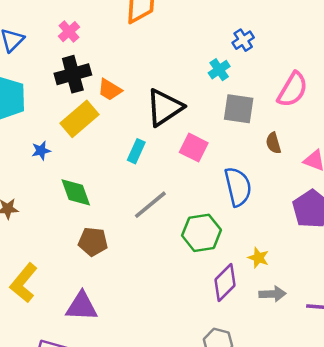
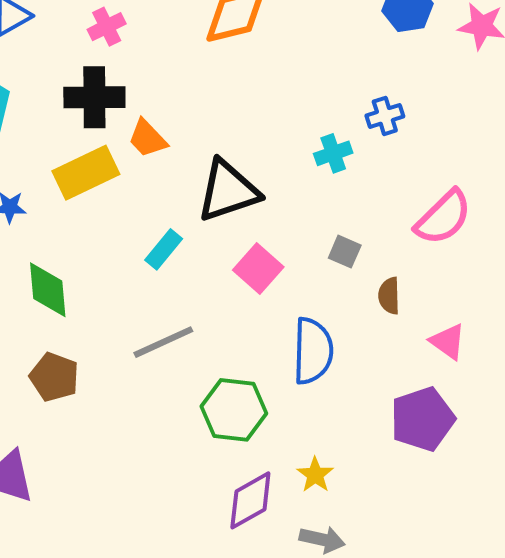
gray square: (239, 109) -> (345, 252), moved, size x0.6

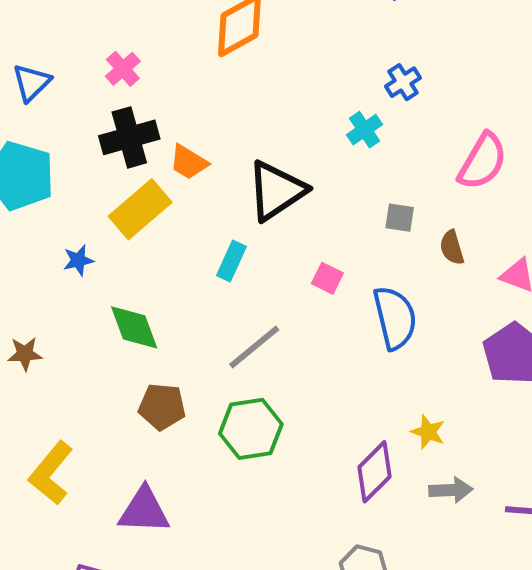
pink square: (258, 268) -> (327, 278), moved, size x0.7
green hexagon: (234, 410) -> (251, 429), moved

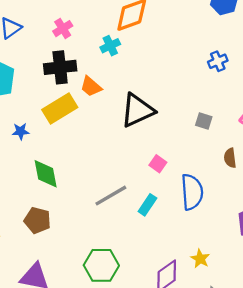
cyan cross: (365, 130) -> (110, 46), moved
gray square: (400, 218) -> (204, 121), moved
cyan rectangle: (231, 261) -> (147, 205), moved
brown pentagon: (162, 407) -> (37, 220), moved
green hexagon: (251, 429) -> (101, 265), moved

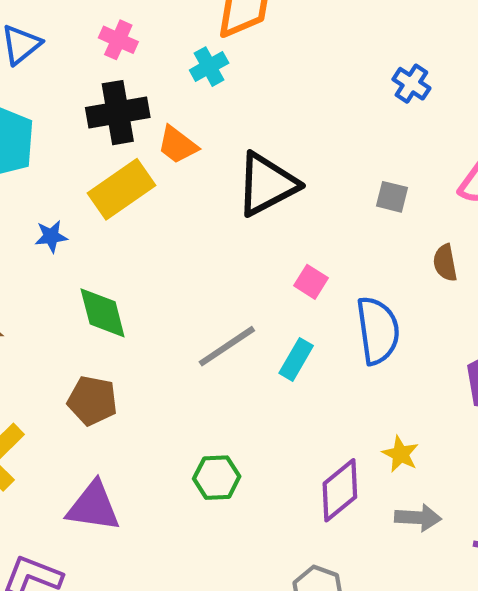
pink cross: (63, 29) -> (118, 40), turned -30
blue cross: (218, 61) -> (411, 84), turned -30
green hexagon: (101, 265) -> (217, 478), size x0.7

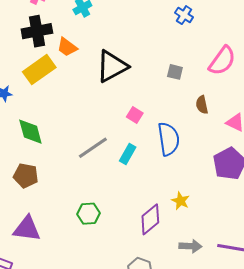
gray arrow: (418, 518) -> (190, 246), moved

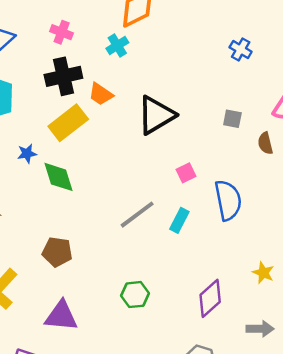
brown semicircle: (202, 105) -> (265, 143), moved
pink square: (135, 115) -> (186, 173), turned 35
green diamond: (30, 132) -> (58, 177), moved
yellow star: (180, 201) -> (263, 273), moved

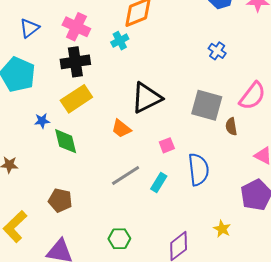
pink cross: (62, 32) -> (76, 27), size x1.5
orange trapezoid: (101, 94) -> (121, 129), moved
gray square: (232, 119) -> (207, 105), size x2.0

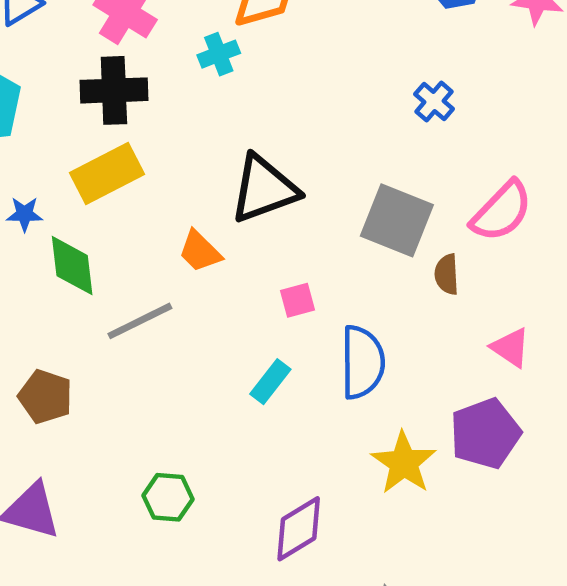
gray line: (126, 175) -> (140, 321), moved
yellow star: (222, 229) -> (404, 463), moved, size x1.6

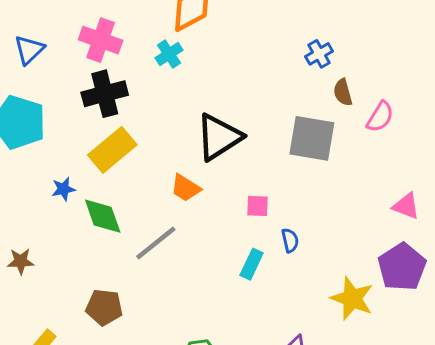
blue cross: (434, 102) -> (319, 54), turned 32
pink semicircle: (502, 211) -> (380, 117), size x0.7
brown semicircle: (447, 274) -> (343, 92), moved
pink square: (298, 300) -> (258, 206), turned 30
blue semicircle: (362, 362) -> (290, 240), moved, size x0.5

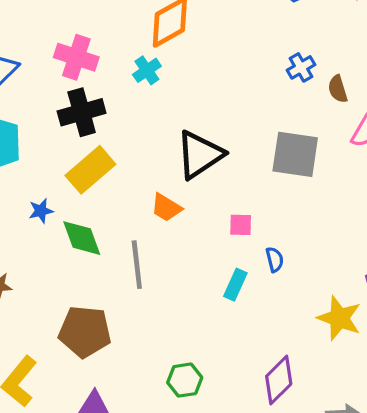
brown semicircle: (343, 92) -> (338, 89), moved
gray line: (156, 243) -> (137, 265), turned -57
brown pentagon: (104, 307) -> (85, 332), size x1.4

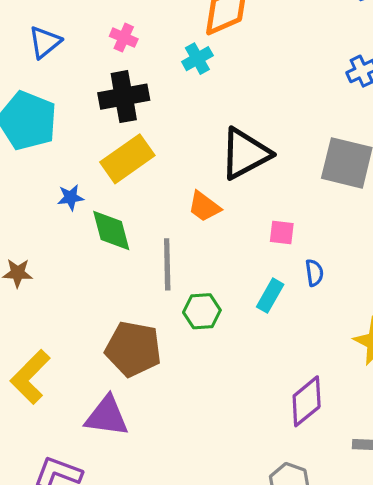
pink cross: (76, 57) -> (124, 38), size x0.6
brown pentagon: (85, 332) -> (133, 349), moved
green hexagon: (185, 380) -> (202, 311), moved

